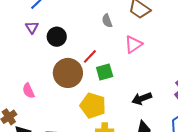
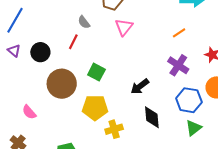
pink triangle: (134, 44) -> (124, 27), moved
red line: (90, 56) -> (73, 42), moved
green square: (105, 72) -> (96, 72), turned -30

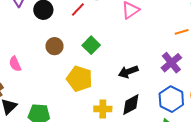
brown circle: (62, 84) -> (54, 46), size x0.6
black diamond: (152, 117) -> (131, 105), turned 50
yellow cross: (114, 129) -> (103, 109), moved

